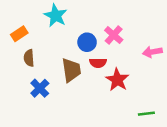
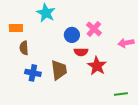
orange rectangle: (19, 34) -> (16, 28), turned 32
brown trapezoid: (71, 70) -> (59, 70), moved
blue cross: (40, 88) -> (33, 73), turned -35

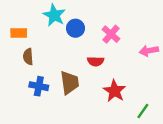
blue circle: (72, 35) -> (75, 28), moved
red star: (97, 66) -> (115, 91), moved
green line: (121, 94) -> (143, 111), turned -48

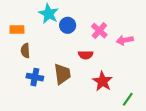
pink arrow: (149, 51) -> (125, 40), moved

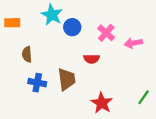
orange rectangle: (17, 30) -> (12, 23), moved
red star: (102, 81) -> (102, 103), moved
green line: (128, 99) -> (144, 97), moved

